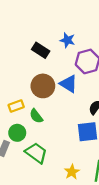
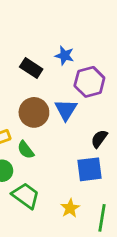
blue triangle: (69, 84) -> (66, 110), turned 30
yellow star: (72, 172) -> (70, 208), moved

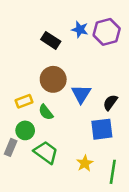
purple hexagon: (89, 82) -> (107, 32), moved
blue triangle: (66, 110) -> (81, 94), moved

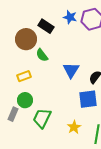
brown circle: (53, 79) -> (26, 39), moved
green semicircle: (46, 112) -> (42, 55), moved
green trapezoid: (46, 152) -> (42, 118), turned -100

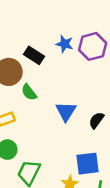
blue square: (88, 99) -> (88, 164), moved

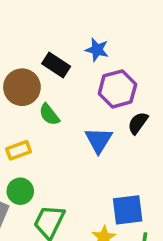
purple hexagon: (93, 46) -> (117, 89), moved
black semicircle: (96, 120) -> (138, 123), moved

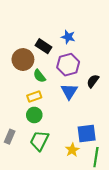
purple hexagon: (117, 89) -> (68, 65), moved
yellow rectangle: (19, 150) -> (34, 96), moved
green circle: (20, 191) -> (34, 115), moved

